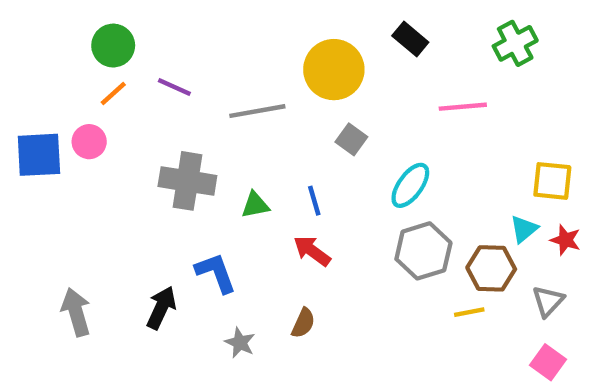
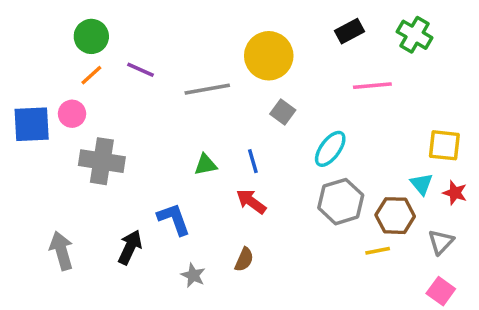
black rectangle: (410, 39) -> (350, 31), moved, turned -68
green cross: (515, 43) -> (415, 35), turned -32
gray cross: (187, 181) -> (102, 161), moved
cyan triangle: (524, 229) -> (422, 184), turned -30

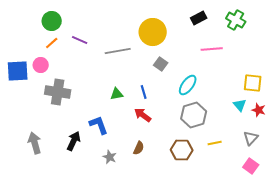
brown hexagon: (395, 216) -> (182, 150), moved

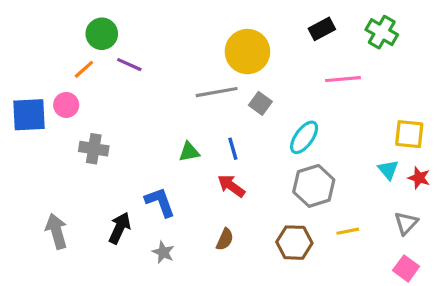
green circle: (52, 21) -> (102, 34), moved
gray line: (118, 51) -> (217, 92), moved
gray cross: (58, 92) -> (94, 149), size x0.7
gray star: (110, 157) -> (163, 252), moved

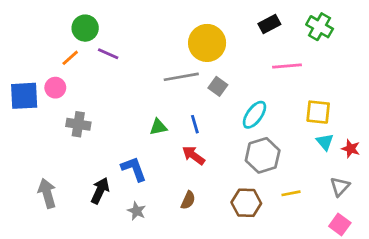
yellow square: (409, 134) -> (318, 112), moved

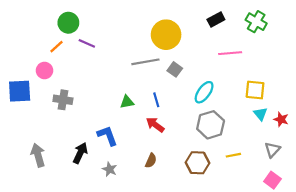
blue square: (24, 96) -> (20, 91), moved

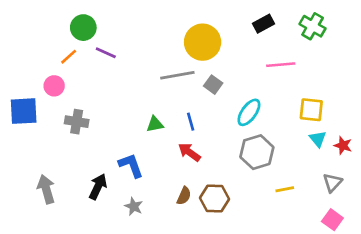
brown hexagon: (198, 163) -> (214, 198), moved

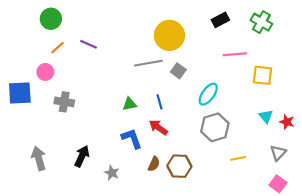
green circle: (83, 28) -> (51, 19), moved
yellow square: (311, 110) -> (263, 75), moved
blue L-shape: (131, 165) -> (132, 138), moved

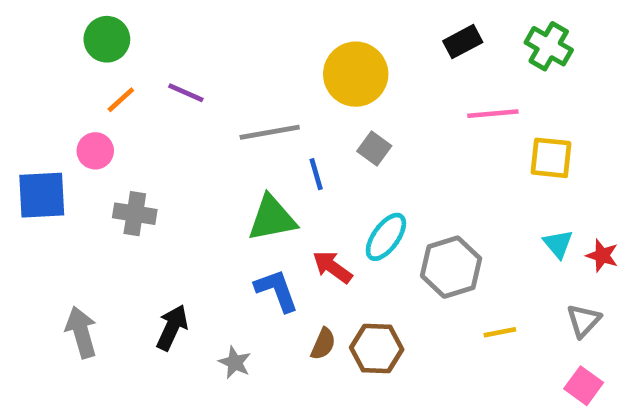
gray line: (148, 63) -> (270, 132), moved
cyan ellipse: (208, 94) -> (386, 237), moved
blue line: (159, 102) -> (316, 174), moved
green triangle: (130, 104) -> (272, 218), size x1.6

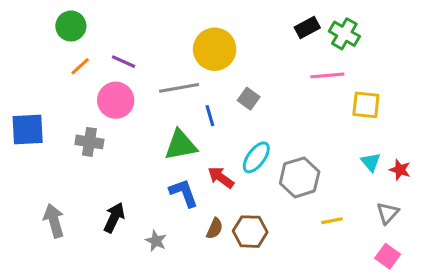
green cross: (549, 46) -> (344, 34), moved
yellow circle: (356, 74) -> (215, 49), moved
pink circle: (95, 151) -> (116, 100), moved, size x1.5

